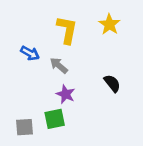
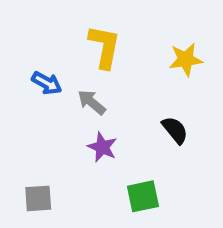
yellow star: (109, 24) -> (186, 60), moved, turned 30
green square: (55, 119) -> (143, 196), moved

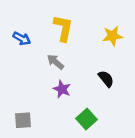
blue arrow: (47, 83) -> (22, 39), moved
green square: (143, 196) -> (87, 119), turned -30

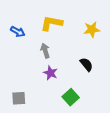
yellow L-shape: (63, 28) -> (52, 23), turned -90
gray arrow: (55, 62) -> (45, 51), turned 32

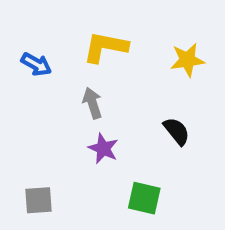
green square: (71, 97) -> (144, 198), turned -35

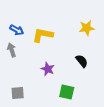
yellow L-shape: (105, 47) -> (43, 35), moved
gray arrow: (92, 103) -> (12, 50), moved

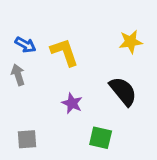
yellow L-shape: (43, 35) -> (65, 52), turned 60
black semicircle: (82, 61) -> (123, 91), size x1.5

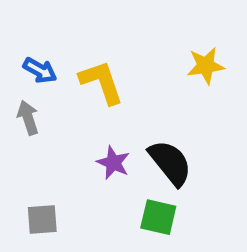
black semicircle: (123, 91) -> (170, 163), moved

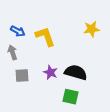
black semicircle: (170, 163) -> (76, 72), turned -35
gray square: (42, 220) -> (22, 76), moved

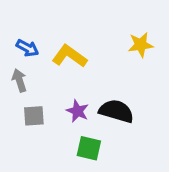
yellow L-shape: (45, 36) -> (69, 56), turned -35
green square: (71, 97) -> (89, 148), moved

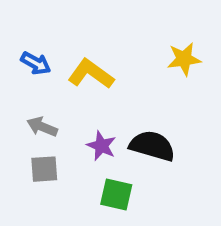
gray arrow: (19, 80) -> (42, 127), moved, turned -50
gray square: (34, 116) -> (44, 169), moved

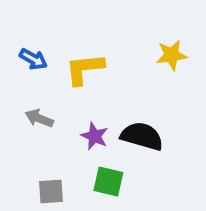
yellow L-shape: (91, 74) -> (85, 69), turned -42
gray square: (44, 169) -> (51, 191), moved

